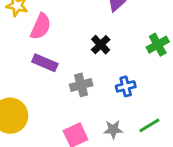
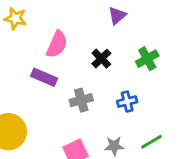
pink semicircle: (41, 26) -> (57, 44), moved
green cross: (158, 45) -> (147, 59), moved

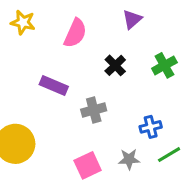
pink semicircle: (57, 44) -> (75, 33), moved
blue cross: (127, 102) -> (151, 127), moved

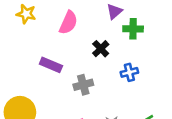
green cross: (164, 65) -> (133, 29), moved, turned 30
blue cross: (151, 127) -> (129, 72), moved

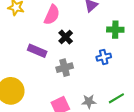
green cross: (133, 29) -> (115, 30), moved
black cross: (101, 49) -> (66, 37), moved

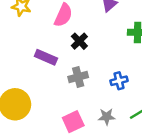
blue cross: (104, 57) -> (119, 81), moved

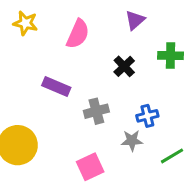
black cross: (79, 41) -> (124, 66), moved
gray star: (107, 117) -> (132, 141), moved

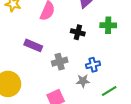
black cross: (124, 66) -> (78, 32), turned -32

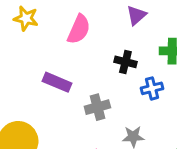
blue cross: (93, 65) -> (152, 88), moved

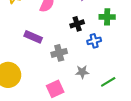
black cross: (125, 62) -> (77, 24), turned -32

